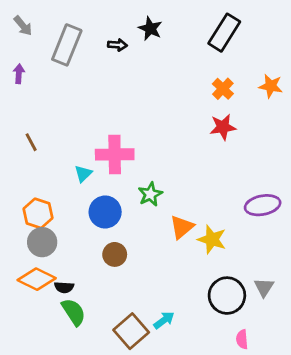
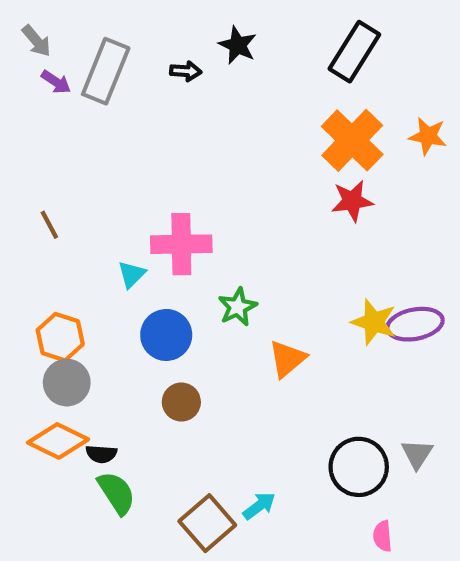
purple arrow: (19, 74) -> (56, 82), moved, turned 120
orange cross: (223, 89) -> (352, 140), size x1.8
yellow star: (212, 239) -> (374, 322), moved

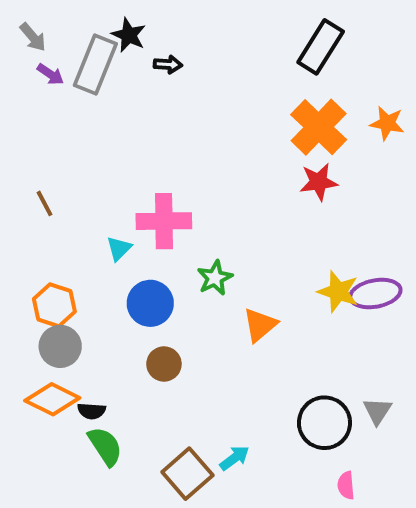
black star: (238, 45) -> (129, 35), moved

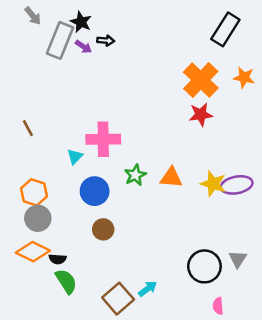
gray arrow: (33, 37) -> (33, 16), moved
black rectangle: (321, 47) -> (225, 29), moved
purple arrow: (50, 74) -> (83, 47), moved
orange triangle: (260, 325) -> (171, 178), moved, turned 45

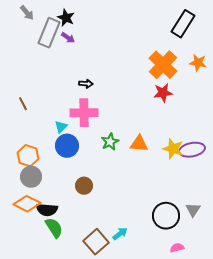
black arrow: (106, 40) -> (86, 84), moved
blue circle: (95, 191) -> (67, 146), moved
black semicircle: (58, 259) -> (47, 210), size x1.5
pink semicircle: (218, 306) -> (177, 248), turned 80

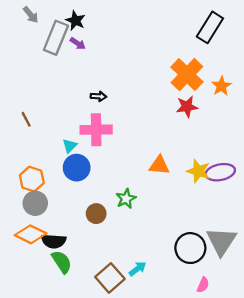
orange star: (198, 63) -> (221, 86), moved, turned 30
green star: (110, 142) -> (126, 199), moved
gray triangle: (193, 210) -> (221, 241), size x1.8
pink semicircle: (177, 248) -> (203, 285), turned 128

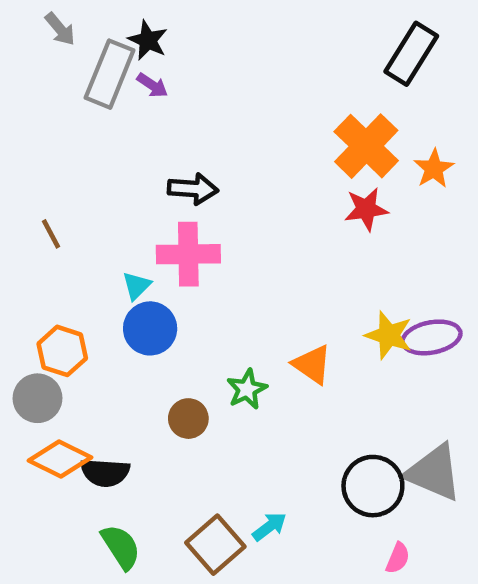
black arrow: (98, 96) -> (193, 189), size x1.5
orange triangle: (159, 165) -> (312, 364), moved, turned 30
gray circle: (35, 203) -> (37, 398), moved
gray triangle: (221, 241) -> (434, 473), turned -40
green semicircle: (62, 262) -> (121, 547), moved

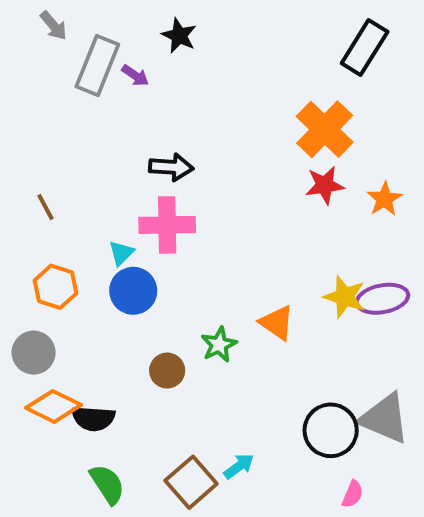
black star: (148, 40) -> (179, 36), moved
orange star: (434, 169) -> (384, 199), moved
orange hexagon: (62, 351) -> (55, 287), moved

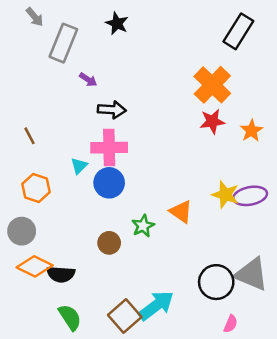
purple arrow: (135, 75) -> (88, 80), moved
blue circle: (133, 291) -> (109, 183), moved
cyan arrow: (239, 466) -> (156, 306), size x1.8

